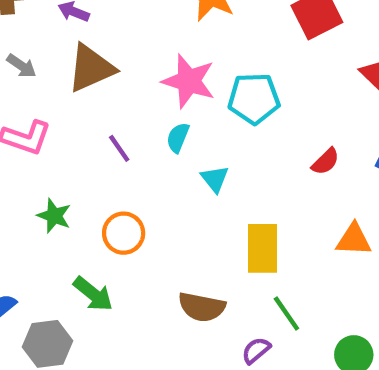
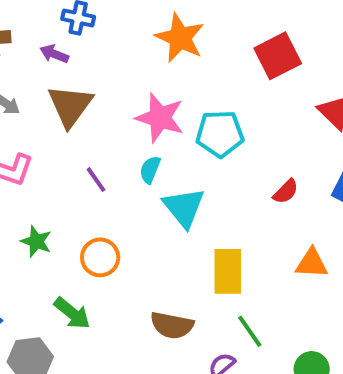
brown triangle: (91, 68) -> (70, 106), turned -30
cyan triangle: (215, 179) -> (184, 207), size x1.6

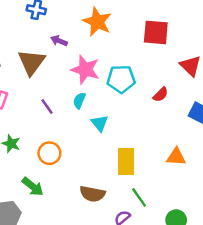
purple arrow: (54, 54) -> (59, 41), moved
red square: (278, 56) -> (156, 32), turned 32
red semicircle: (286, 192) -> (161, 95), moved
cyan triangle: (184, 207) -> (100, 123), size x0.7

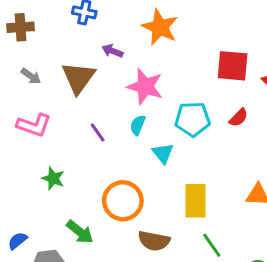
red square: (156, 32) -> (233, 66), moved
cyan pentagon: (121, 79) -> (193, 119), moved
orange circle: (49, 153) -> (123, 201), moved, size x1.4

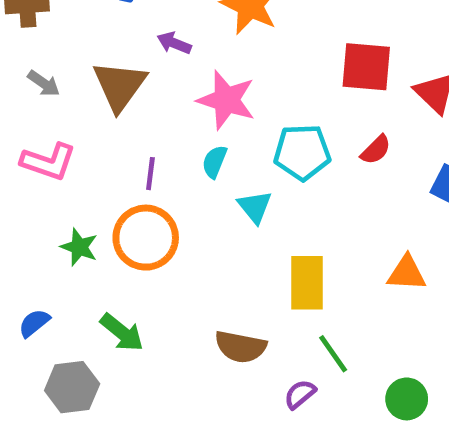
purple line: (98, 133) -> (150, 174), turned 42
orange circle: (123, 201) -> (146, 238), moved
blue semicircle: (18, 241) -> (34, 323), moved

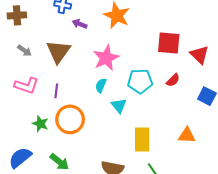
purple arrow: (174, 43) -> (80, 24), moved
pink star: (226, 100) -> (106, 58), turned 30
purple line: (150, 174) -> (56, 91), moved
blue semicircle: (34, 323) -> (20, 158), size x1.6

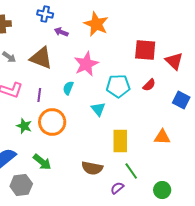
brown triangle: (58, 52) -> (41, 58), turned -45
cyan semicircle: (101, 85) -> (68, 88), moved

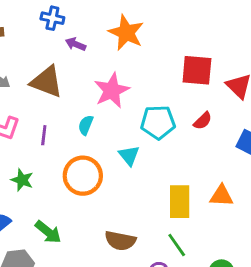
orange circle: (52, 122) -> (83, 176), moved
yellow rectangle: (120, 141) -> (180, 202), moved

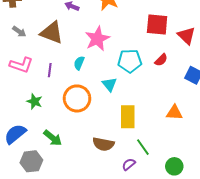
yellow rectangle: (180, 202) -> (128, 117), moved

